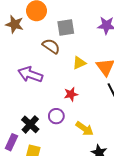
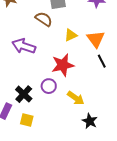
red star: (71, 94) -> (63, 65), size x1.6

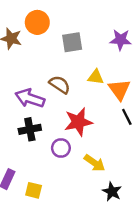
brown semicircle: (44, 19) -> (60, 85), moved
yellow triangle: (71, 35) -> (96, 77), moved, turned 32
black cross: (24, 94) -> (30, 129), moved, turned 36

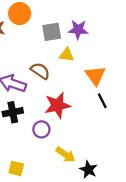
purple star: (121, 40) -> (78, 30), moved
yellow triangle: (96, 77) -> (67, 55), moved
yellow arrow: (95, 163) -> (65, 155), moved

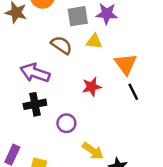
brown semicircle: (40, 71) -> (61, 45), moved
red star: (57, 105) -> (92, 87), moved, size x0.7

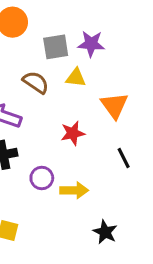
black line: (133, 92) -> (124, 158), moved
yellow arrow: (93, 151) -> (74, 190), moved, turned -35

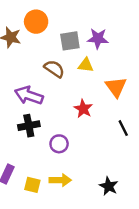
red star: (73, 133) -> (83, 109), turned -30
yellow arrow: (74, 190) -> (60, 180), moved

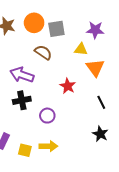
orange circle: (36, 22) -> (34, 23), moved
purple star: (98, 39) -> (95, 30), moved
yellow triangle: (86, 65) -> (81, 49), moved
black star: (109, 186) -> (100, 134), moved

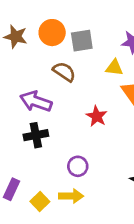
purple circle: (47, 116) -> (78, 166), moved
yellow square: (25, 150) -> (40, 201), turned 32

